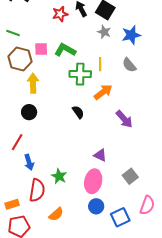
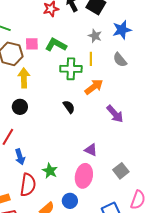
gray star: (104, 32) -> (95, 36), moved
blue circle: (96, 206) -> (70, 201), moved

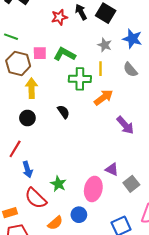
blue star: (122, 30) -> (132, 39), turned 30
black semicircle: (69, 107) -> (63, 112), moved
purple triangle: (91, 150) -> (112, 169), moved
red semicircle: (28, 185) -> (36, 198), turned 125

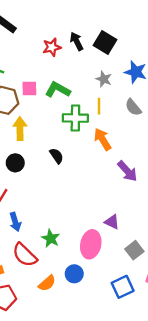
orange arrow: (104, 97) -> (103, 139), turned -84
gray square: (131, 184) -> (134, 250), moved

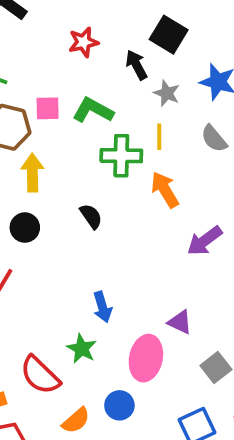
black arrow: (77, 41) -> (136, 65), moved
purple arrow: (127, 171) -> (205, 241), turned 95
blue arrow: (15, 222) -> (102, 307), moved

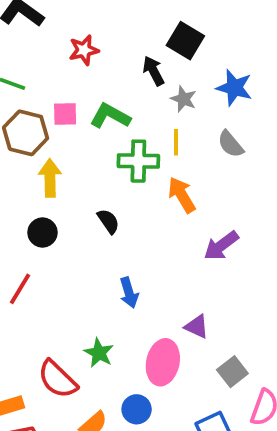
red star: (83, 42) -> (84, 50), moved
blue arrow: (102, 307) -> (129, 293), moved

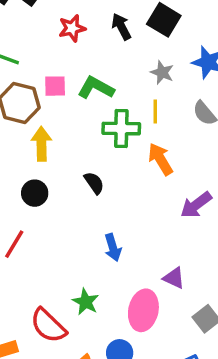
black arrow: (153, 71) -> (121, 27), moved

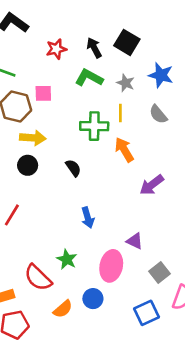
green L-shape: (96, 88) -> (89, 78), moved
yellow arrow: (41, 144) -> (33, 138), turned 95
black circle: (35, 193) -> (28, 165), moved

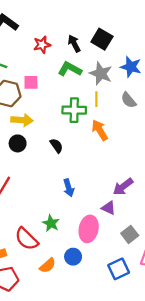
gray star: (126, 83) -> (101, 74), size x1.5
purple arrow: (152, 185) -> (123, 187), moved

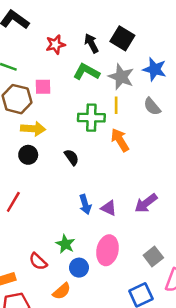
purple triangle: (109, 208) -> (109, 208), moved
red semicircle: (26, 239) -> (38, 261), size x0.7
blue circle: (73, 257) -> (79, 268), moved

